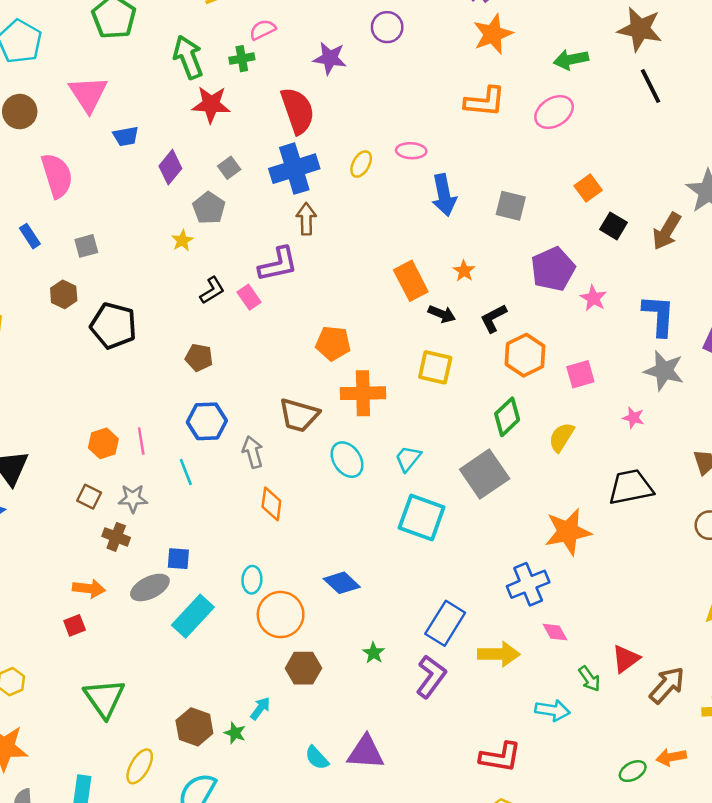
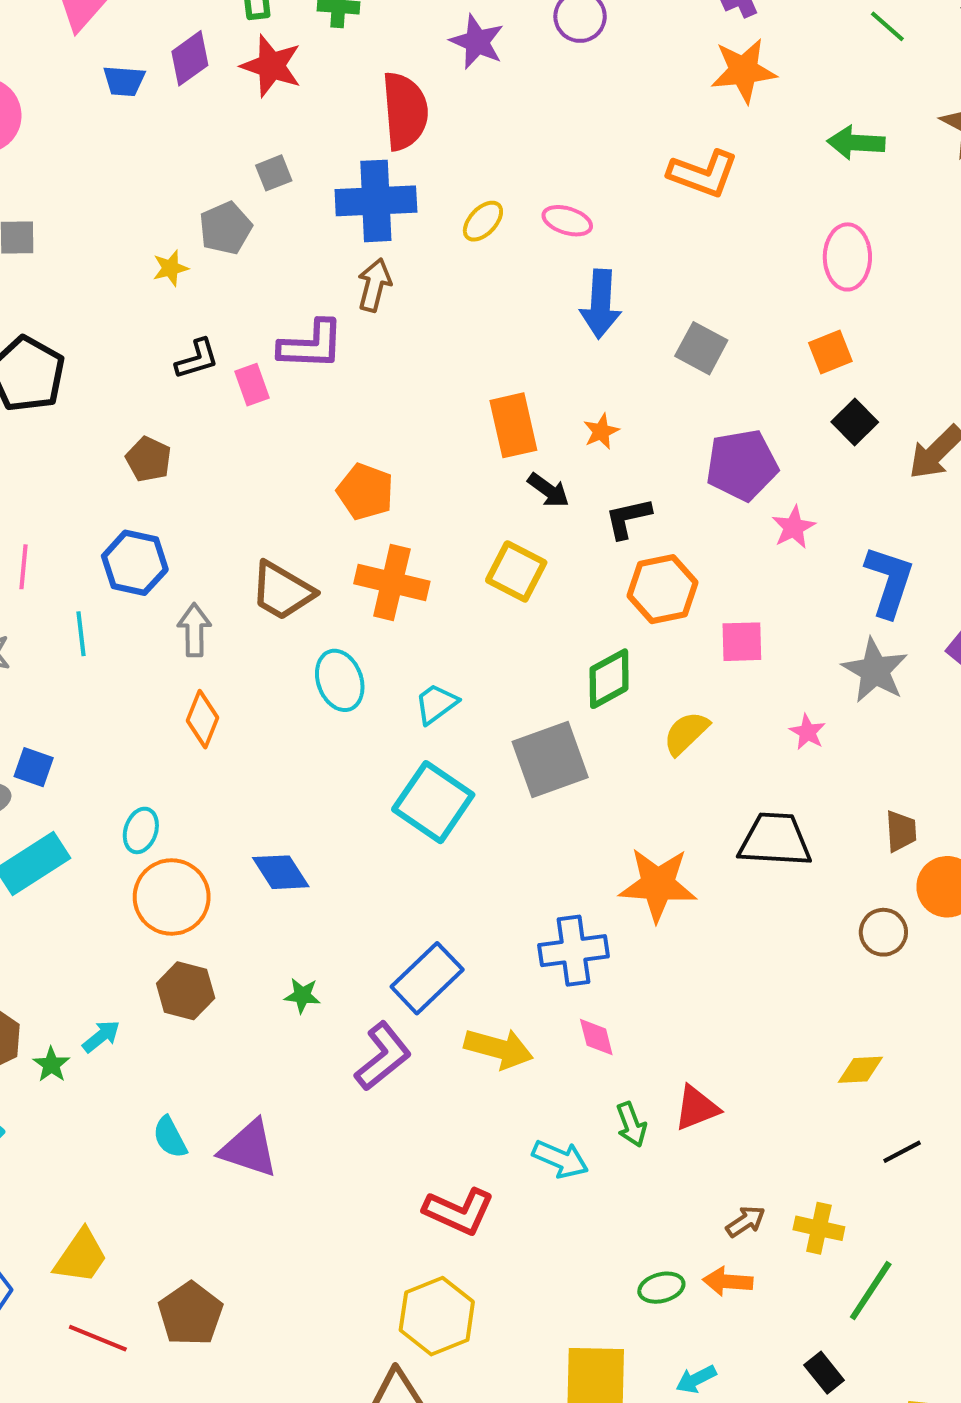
pink ellipse: (554, 112) -> (847, 257), moved, turned -72
purple diamond: (170, 167) -> (190, 58), moved
green star: (374, 653) -> (302, 995), turned 30
brown arrow: (667, 685) -> (746, 1221), moved, size x0.6

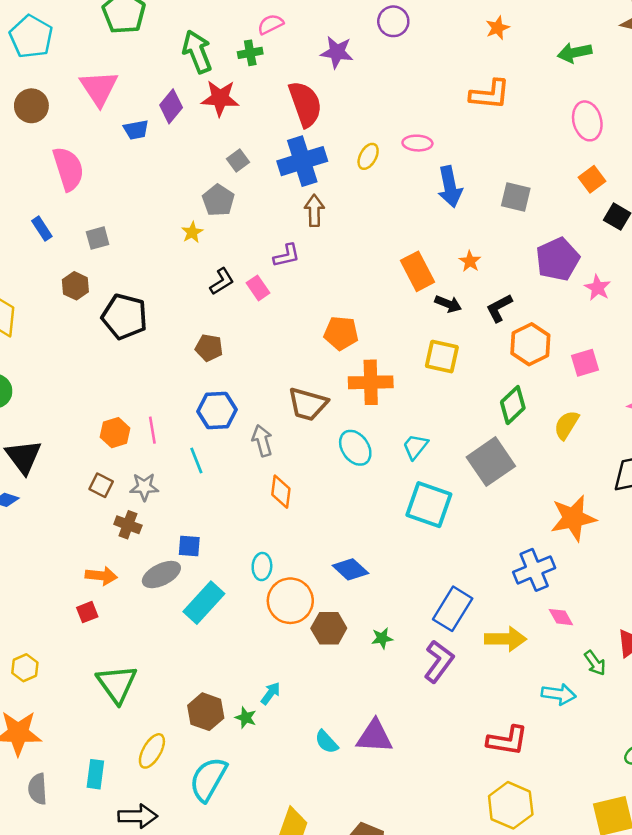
orange star: (743, 71) -> (498, 28), size x0.6
purple L-shape: (311, 345) -> (287, 256), size x0.7
brown hexagon: (186, 991) -> (329, 628), moved

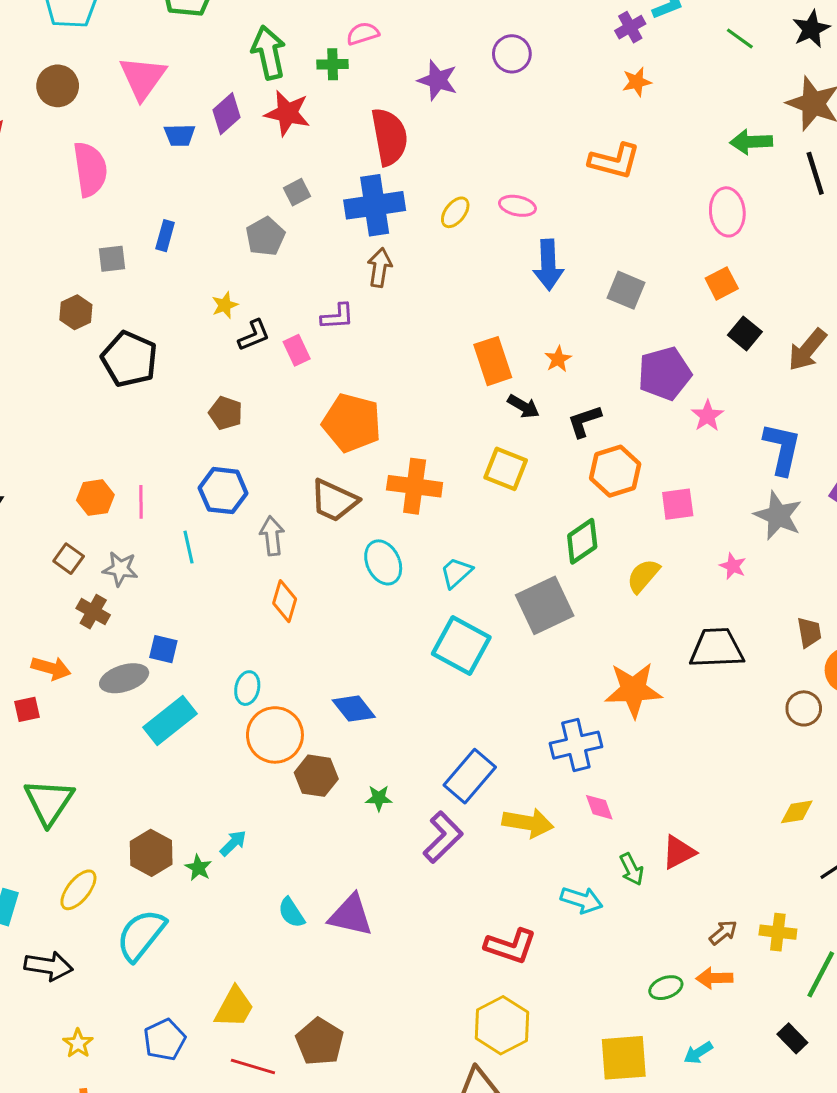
green arrow: (575, 53) -> (751, 142), moved
blue rectangle: (42, 229) -> (165, 236), moved, turned 40
yellow star: (192, 232) -> (225, 305), moved
orange pentagon: (341, 333) -> (352, 423), moved, size x1.4

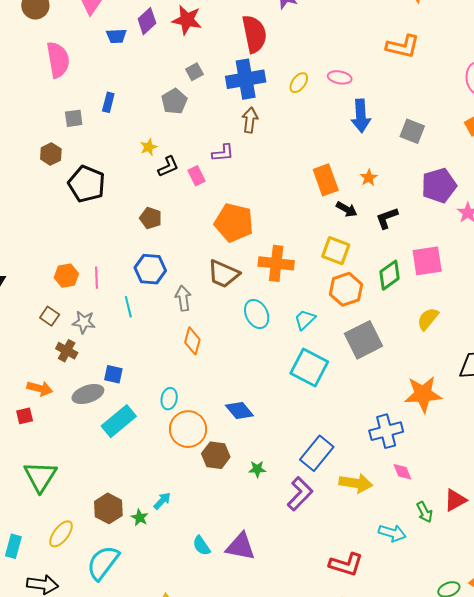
orange hexagon: (615, 471) -> (346, 289), moved
pink square: (678, 504) -> (427, 261), moved, size x1.4
green diamond: (582, 541) -> (390, 275), moved

